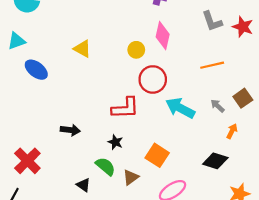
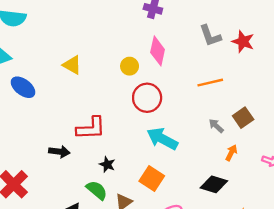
red L-shape: (125, 108) -> (91, 128), moved
cyan arrow: (180, 108) -> (162, 139), moved

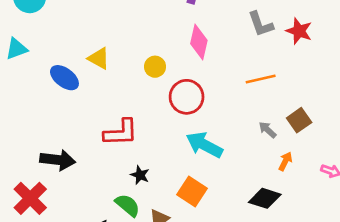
yellow circle: (130, 66) -> (155, 67), moved
blue ellipse: (23, 87) -> (64, 78), moved
black arrow: (59, 152) -> (58, 160), moved, size x1.4

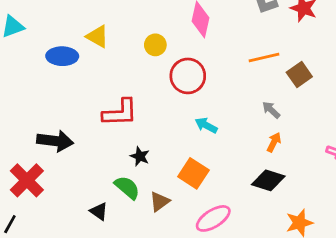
blue ellipse: (64, 78) -> (62, 56), turned -36
brown square: (299, 120) -> (299, 75), moved
cyan arrow: (204, 145) -> (206, 125), size x0.6
orange arrow: (285, 161) -> (274, 142), moved

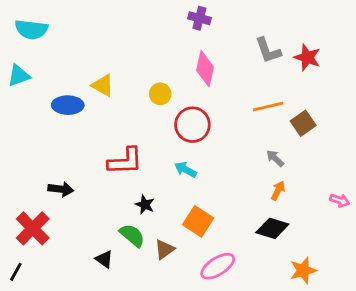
cyan arrow: (206, 125) -> (185, 170), moved
black arrow: (55, 141) -> (61, 189), size x0.7

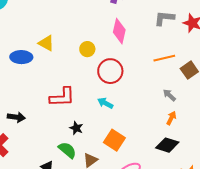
gray L-shape: (268, 50) -> (164, 18), turned 115

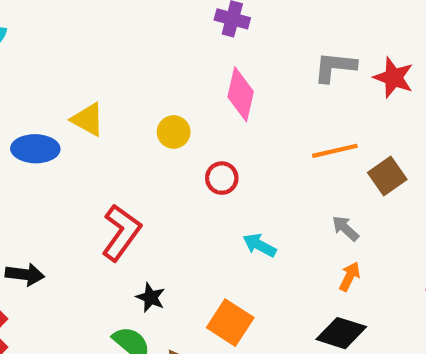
red circle: (110, 71) -> (222, 178), size x0.6
red L-shape: (62, 97) -> (121, 233), turned -52
cyan arrow: (105, 103) -> (260, 245), moved

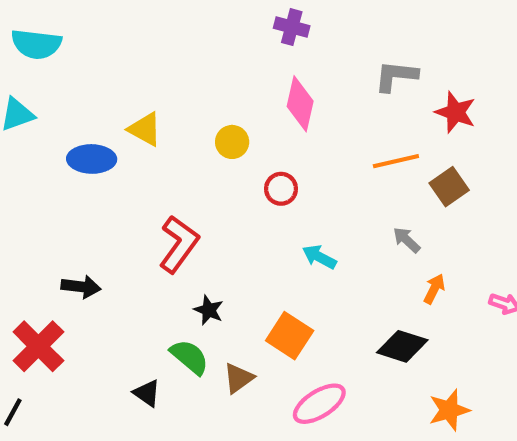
red star: (394, 78) -> (456, 112), moved
orange arrow: (350, 277) -> (434, 289), moved

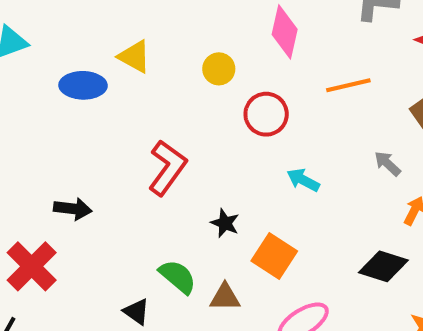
orange line: (396, 161) -> (348, 85), moved
red circle: (281, 189) -> (266, 114), size x1.4
black star: (209, 310) -> (225, 223), moved
brown triangle: (238, 378) -> (225, 297), turned 36

